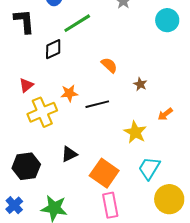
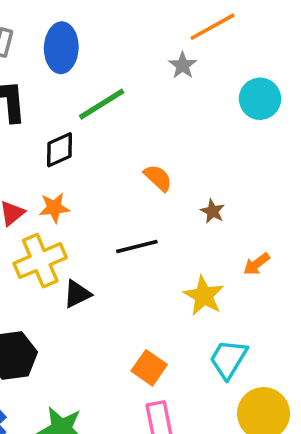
orange star: (69, 93) -> (54, 208), moved
black triangle: (69, 154) -> (77, 294), moved
orange square: (104, 173) -> (149, 368), size x0.7

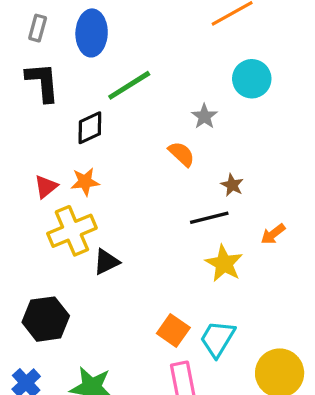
gray star: (183, 65) -> (204, 116), moved
cyan circle: (260, 99) -> (252, 79), moved
black line: (137, 246) -> (209, 218), moved
cyan trapezoid: (228, 359) -> (217, 339), moved

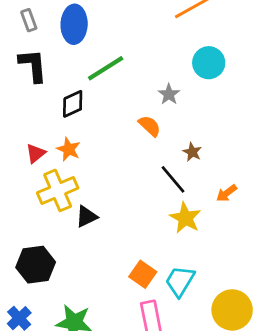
gray rectangle: (38, 28) -> (29, 20), turned -35
orange star: (85, 182) -> (69, 149), turned 30
black line: (209, 218) -> (173, 179), turned 64

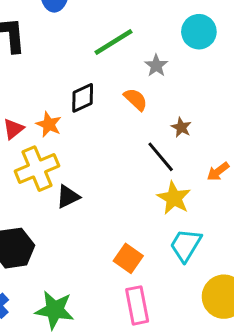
green line: (106, 68) -> (114, 42), moved
black diamond: (73, 104) -> (83, 98), moved
cyan trapezoid: (180, 281) -> (186, 245), moved

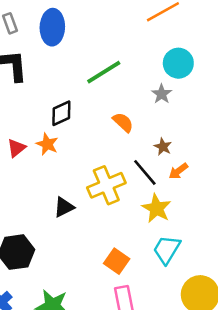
gray star: (156, 66) -> (162, 94), moved
black diamond: (83, 98) -> (61, 113), moved
yellow cross: (37, 169) -> (106, 185), moved
orange arrow: (218, 172) -> (178, 171), moved

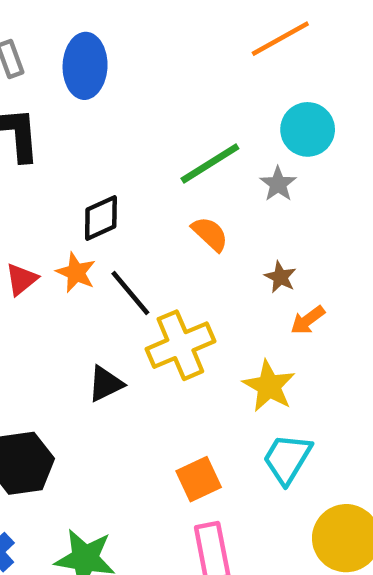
green line: (104, 72) -> (210, 163), moved
black line: (145, 172) -> (130, 293), moved
orange square: (117, 261) -> (199, 479), turned 30

